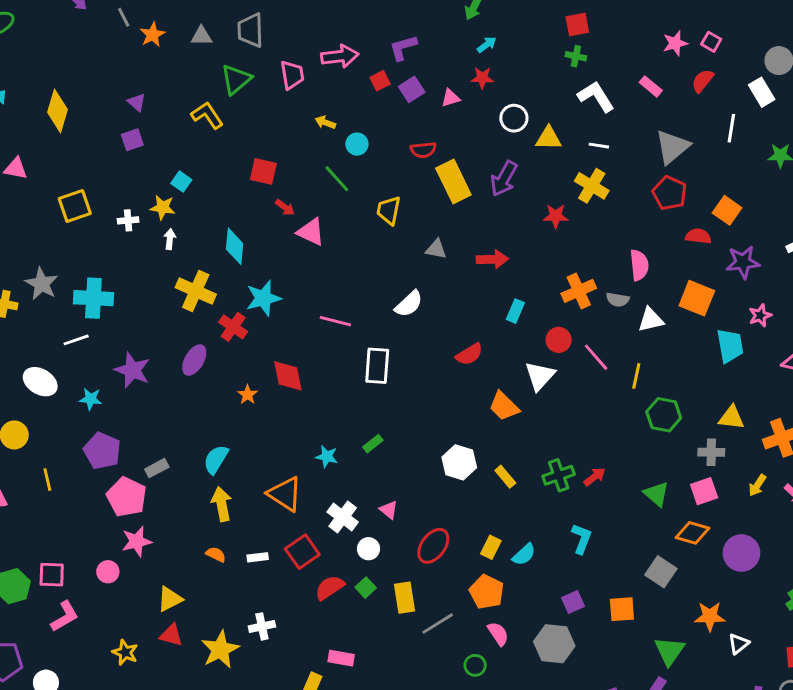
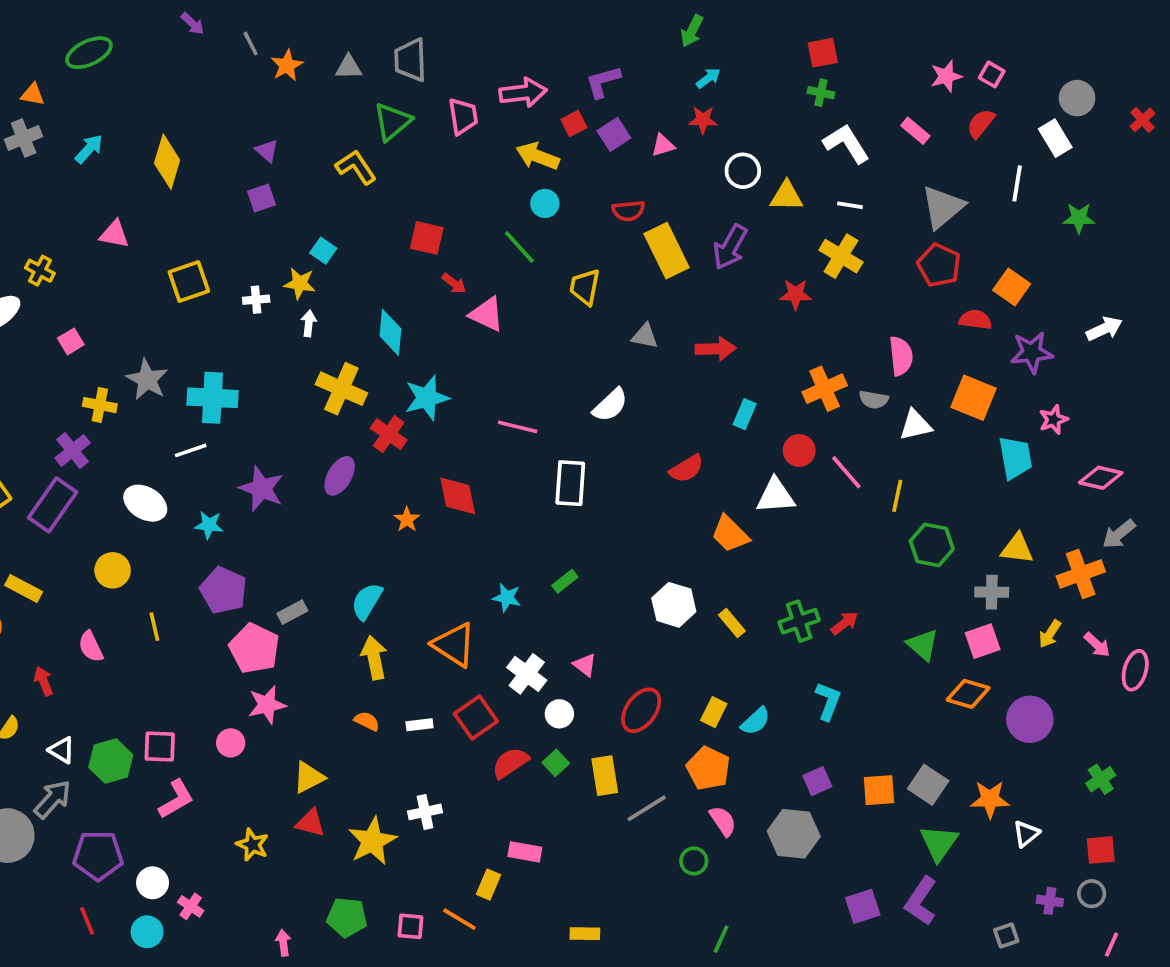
yellow arrow: (325, 122) -> (538, 156), moved, size x1.6
white triangle: (540, 376) -> (776, 496), turned 44
gray square: (661, 572) -> (928, 785), moved

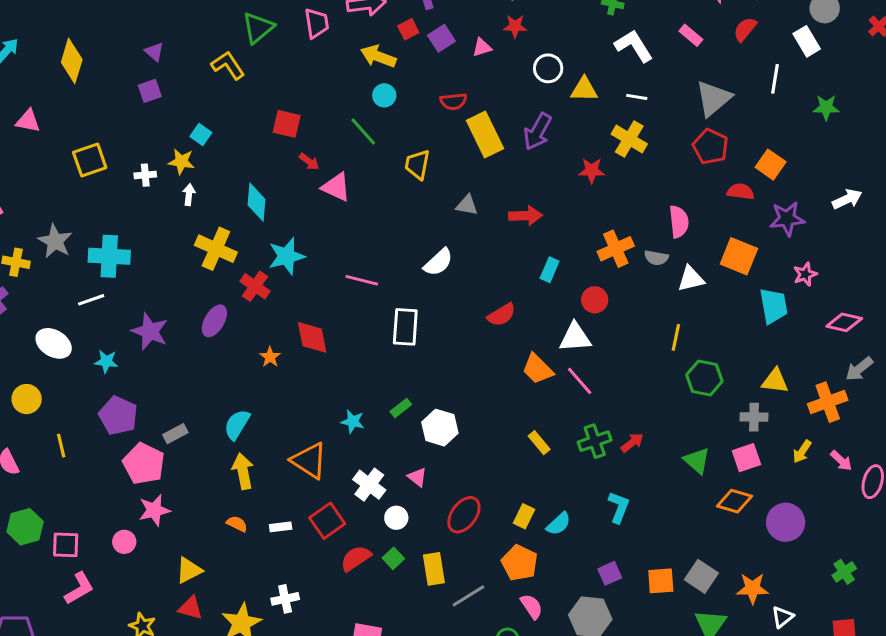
pink line: (846, 472) -> (580, 381), moved
white hexagon: (674, 605) -> (440, 428), moved
green hexagon: (111, 761) -> (25, 527), moved

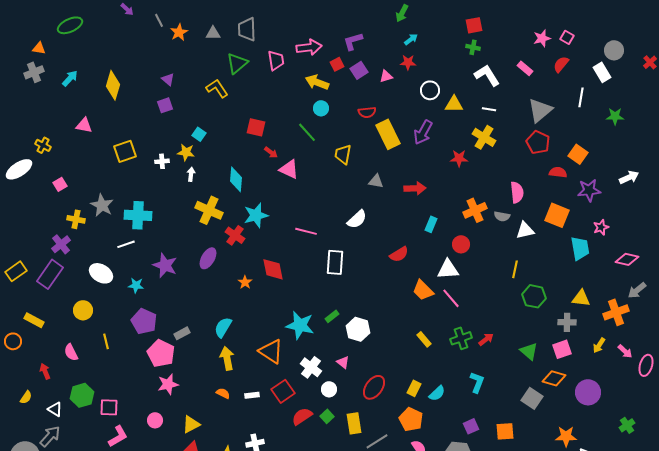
cyan star: (353, 422) -> (300, 325), size x1.8
pink circle: (124, 542) -> (155, 420), moved
gray square: (701, 576) -> (532, 398), moved

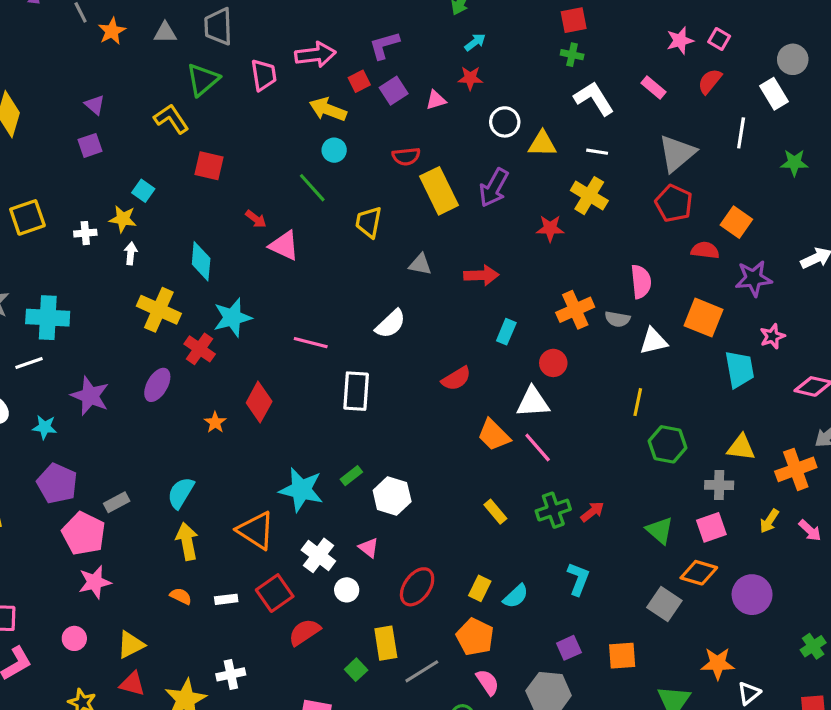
red square: (256, 127) -> (209, 166), moved
red diamond: (273, 269) -> (259, 402), turned 40
green square: (327, 416) -> (356, 670), moved

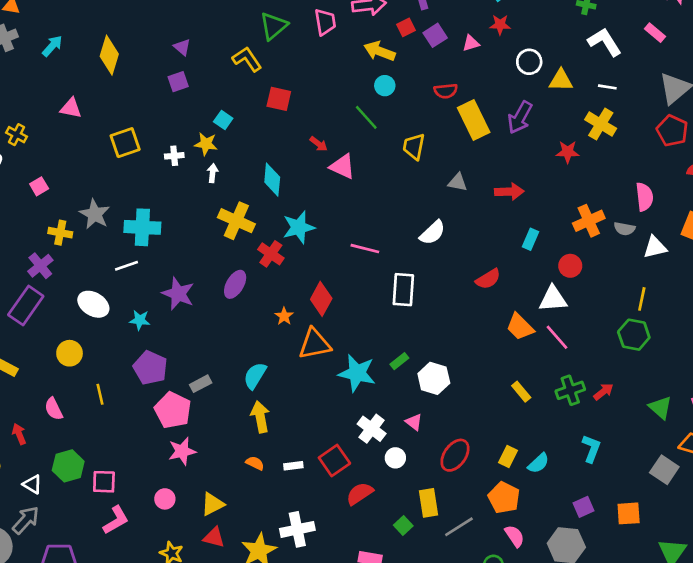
green hexagon: (668, 444) -> (634, 335), moved
orange triangle: (256, 530) -> (315, 344), moved, turned -44
white cross: (231, 674) -> (297, 529), size x1.4

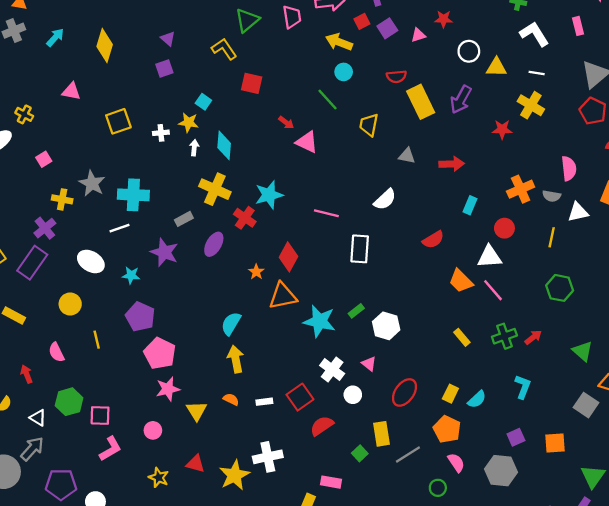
pink rectangle: (655, 33) -> (578, 26), turned 36
cyan diamond: (272, 180) -> (224, 145), moved
yellow line: (642, 299) -> (552, 237), moved
gray rectangle: (201, 384) -> (184, 219), moved
yellow triangle: (213, 504) -> (197, 411), moved, turned -35

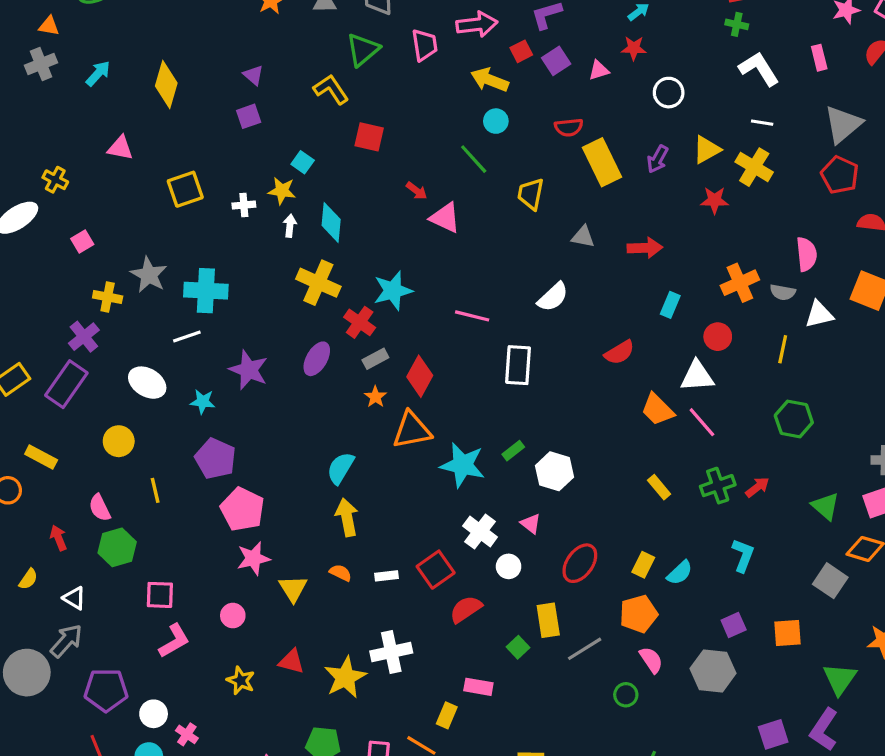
yellow triangle: (496, 67) -> (707, 150), moved, turned -30
purple arrow: (461, 99) -> (658, 159), size x0.7
gray rectangle: (184, 219) -> (375, 359), moved
green hexagon: (69, 402) -> (117, 547), moved
orange pentagon: (447, 429) -> (638, 614), turned 30

